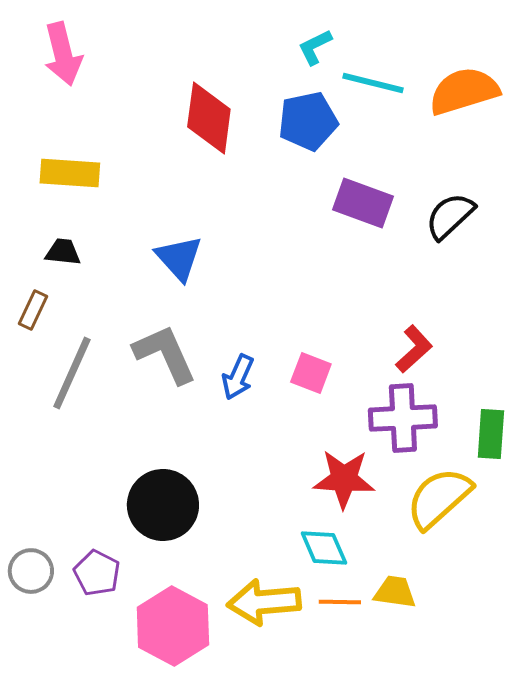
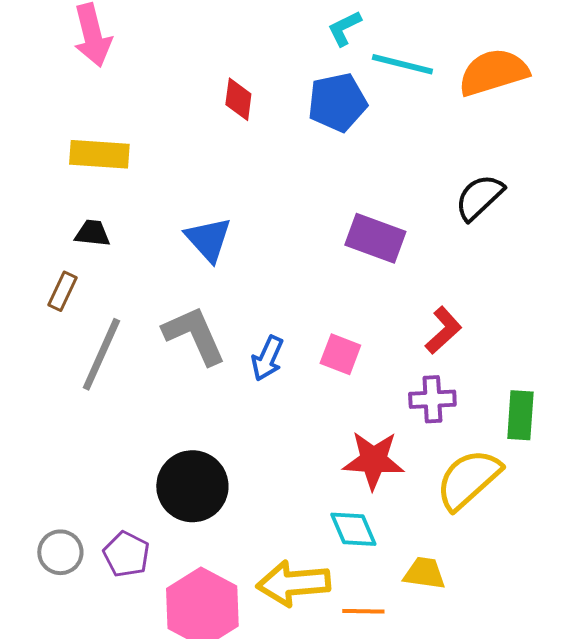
red diamond: (209, 118) -> (238, 99), size x0.6
purple rectangle: (363, 203) -> (375, 238), moved
purple cross: (403, 418) -> (432, 399), size x0.7
orange line: (340, 602) -> (363, 611), moved

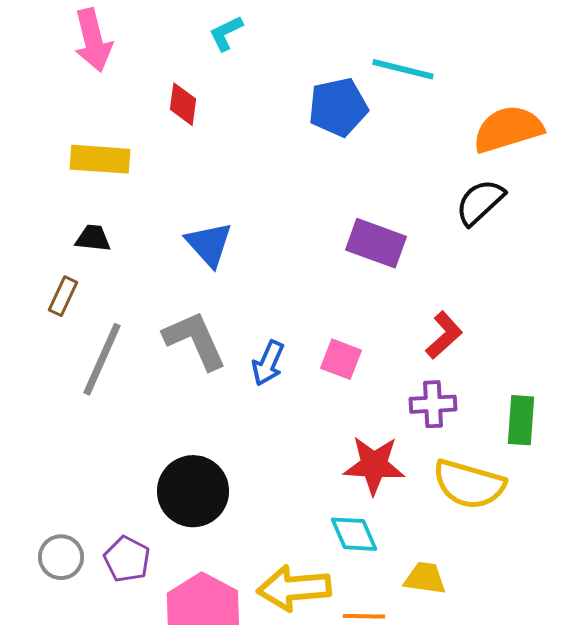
cyan L-shape: (344, 28) -> (226, 33), moved
orange semicircle: (493, 72) -> (508, 129), moved
red diamond: (238, 99) -> (183, 104), moved
yellow semicircle: (468, 479) -> (469, 484), turned -122

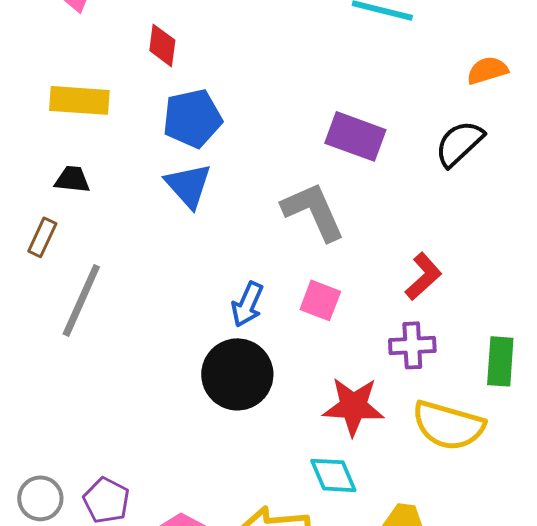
blue pentagon: (338, 107) -> (192, 118), moved
orange semicircle: (508, 129) -> (487, 70), size x0.6
purple rectangle: (376, 243) -> (355, 136), moved
gray L-shape: (195, 340) -> (313, 211), moved
black circle: (193, 491) -> (237, 374), moved

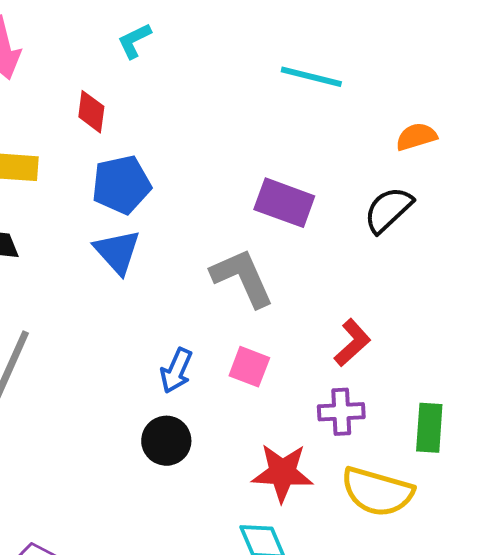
black circle: (237, 374) -> (166, 441), size x0.7

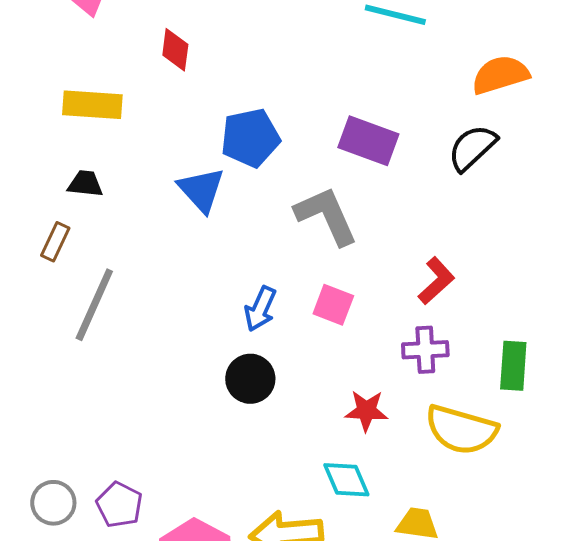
orange semicircle: (416, 137) -> (500, 75), size x1.4
blue pentagon: (121, 185) -> (250, 138), moved
red star: (282, 473) -> (366, 411), size x0.7

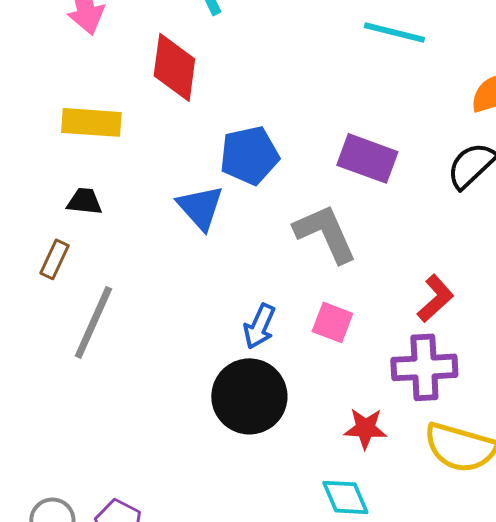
red diamond: (175, 50) -> (174, 67), size x1.6
purple cross: (425, 350) -> (424, 367), size x1.4
black circle: (250, 379) -> (249, 396), size x1.5

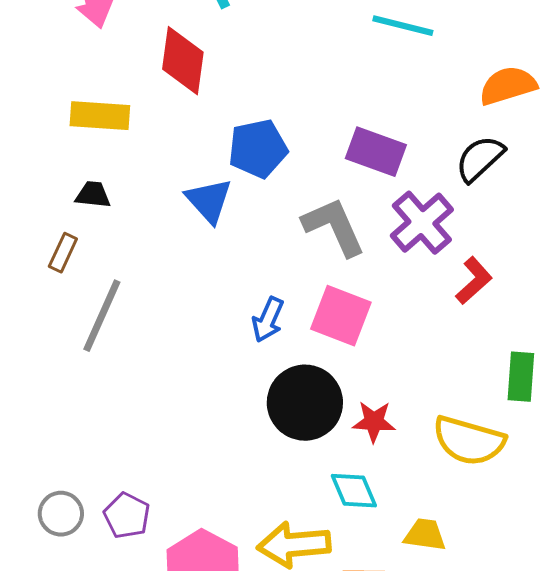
red L-shape: (435, 298) -> (474, 281), moved
pink square: (332, 322) -> (341, 316), size x1.5
purple cross: (424, 367) -> (422, 223), moved, turned -38
black circle: (249, 396) -> (305, 403), moved

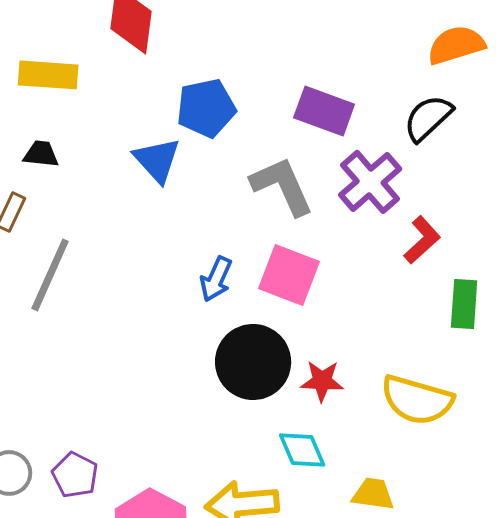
green rectangle: (521, 377) -> (464, 304), moved

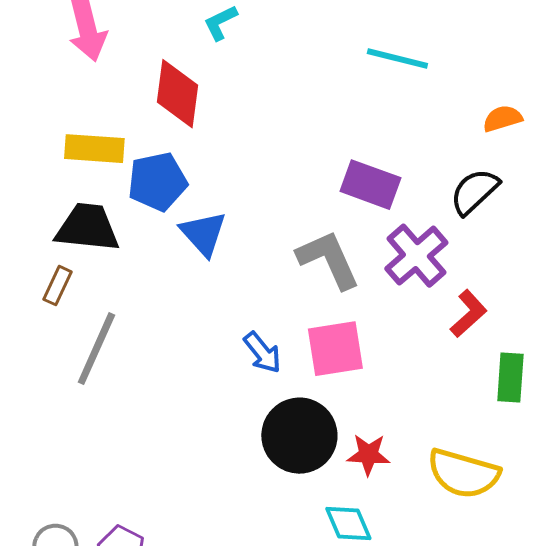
orange semicircle: (456, 45) -> (502, 119), size x0.7
blue pentagon: (206, 108) -> (157, 182), moved
black trapezoid: (41, 154) -> (87, 228), size x1.8
pink square: (289, 275) -> (335, 349), turned -30
blue arrow: (216, 279) -> (262, 353), turned -63

